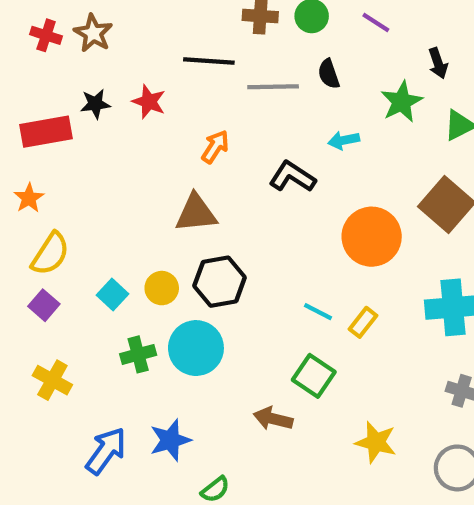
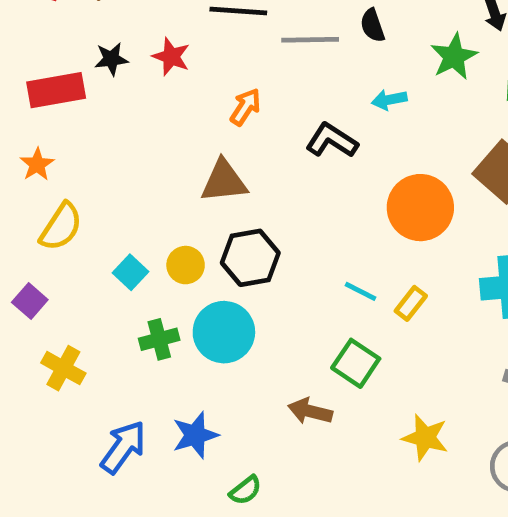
purple square: (44, 305) -> (30, 301), moved

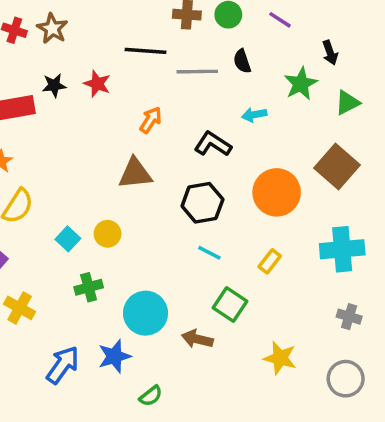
black hexagon: (250, 258) -> (202, 203), moved
cyan line: (360, 291) -> (209, 253), moved
cyan circle: (224, 332) -> (145, 313), moved

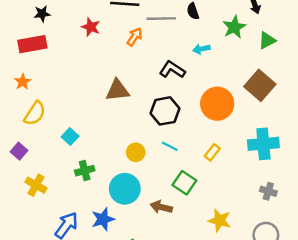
black star: (54, 85) -> (42, 14), moved
orange arrow: (151, 120) -> (135, 37), moved
yellow circle: (108, 234) -> (136, 152), moved

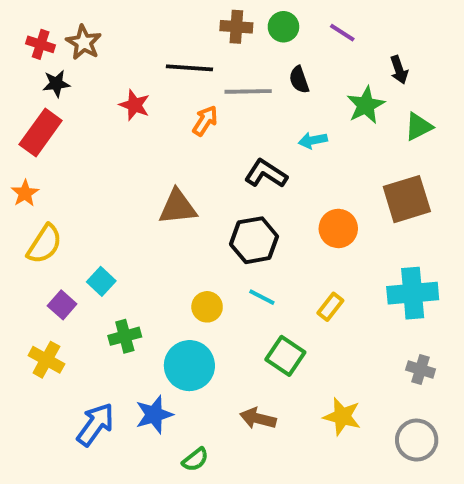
red rectangle: (32, 44) -> (41, 133), turned -44
brown square: (260, 85) -> (407, 199), turned 32
orange circle: (217, 104) -> (338, 228), size x0.7
purple square: (19, 151) -> (62, 305), moved
brown arrow: (161, 207) -> (258, 418), moved

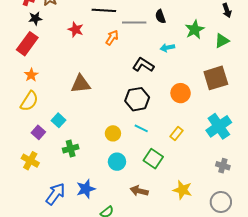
black arrow: (399, 70) -> (227, 10), moved
orange star: (25, 193) -> (31, 75), moved
brown triangle: (178, 207) -> (81, 84), moved
cyan cross: (413, 293) -> (219, 126), turned -30
cyan circle: (189, 366) -> (117, 162), moved, size x0.7

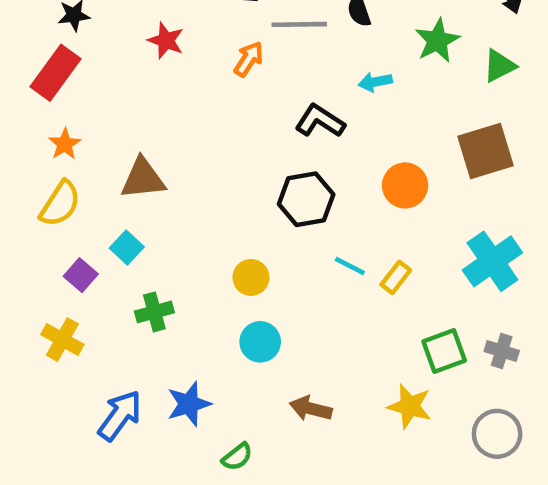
brown triangle: (81, 84) -> (143, 179), moved
cyan line: (141, 128) -> (350, 266), moved
green square: (153, 159) -> (444, 351), moved, turned 36

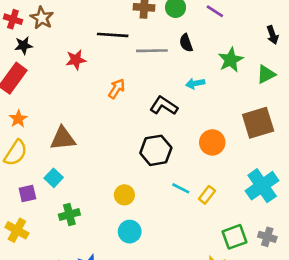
red star: (166, 41) -> (76, 60), turned -30
orange arrow: (249, 59) -> (117, 89), moved
purple square: (81, 275) -> (27, 194), turned 36

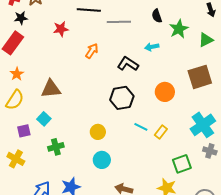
black semicircle: (186, 43) -> (157, 16), moved
gray cross: (267, 237) -> (210, 151), moved

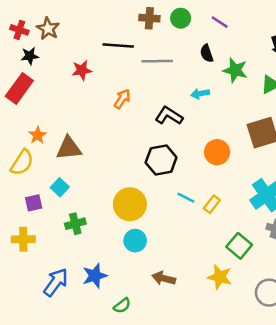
green star: (179, 29) -> (235, 70), turned -30
orange star: (17, 74) -> (38, 135), moved
yellow circle: (98, 132) -> (130, 204), size x1.6
yellow cross: (16, 159) -> (23, 239), turned -30
green square: (182, 164) -> (239, 246), turned -30

